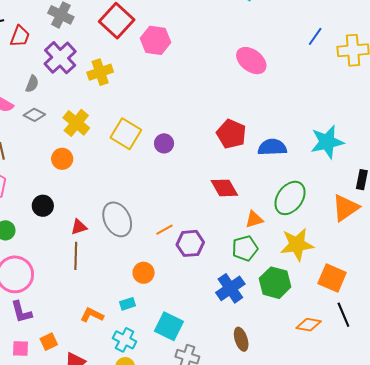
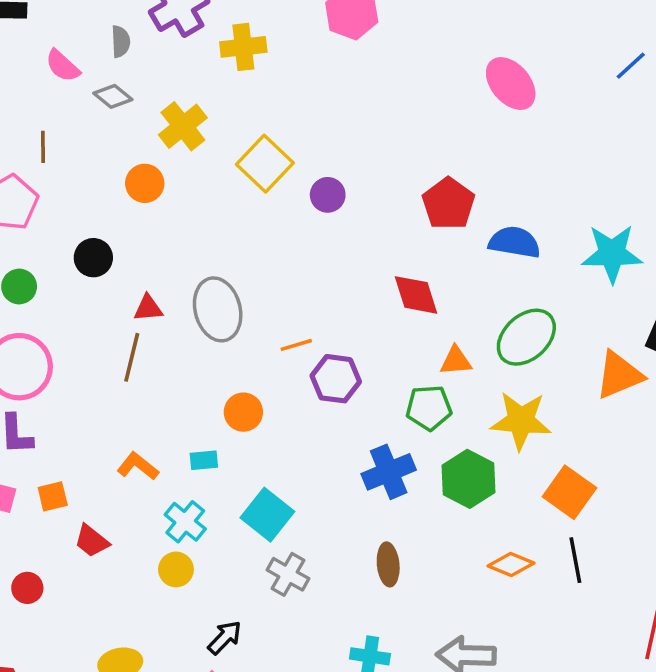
gray semicircle: (32, 84) -> (121, 42), turned -36

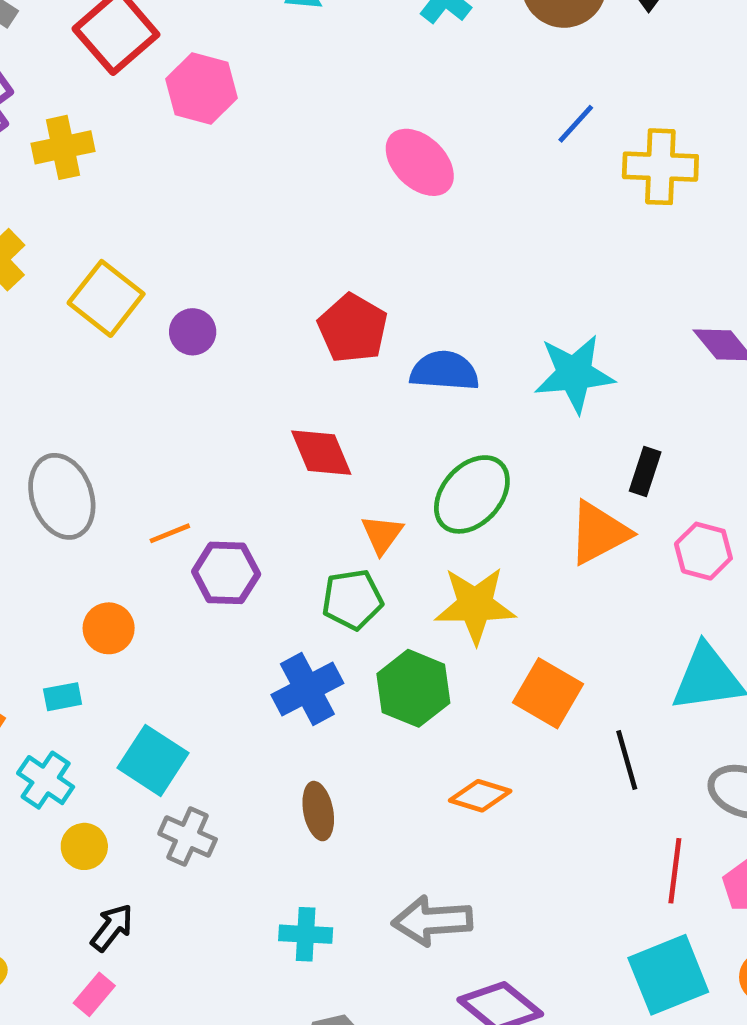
orange triangle: (456, 361) -> (382, 534), turned -44
black line: (575, 560) -> (627, 760), moved
yellow circle: (176, 569) -> (84, 846), moved

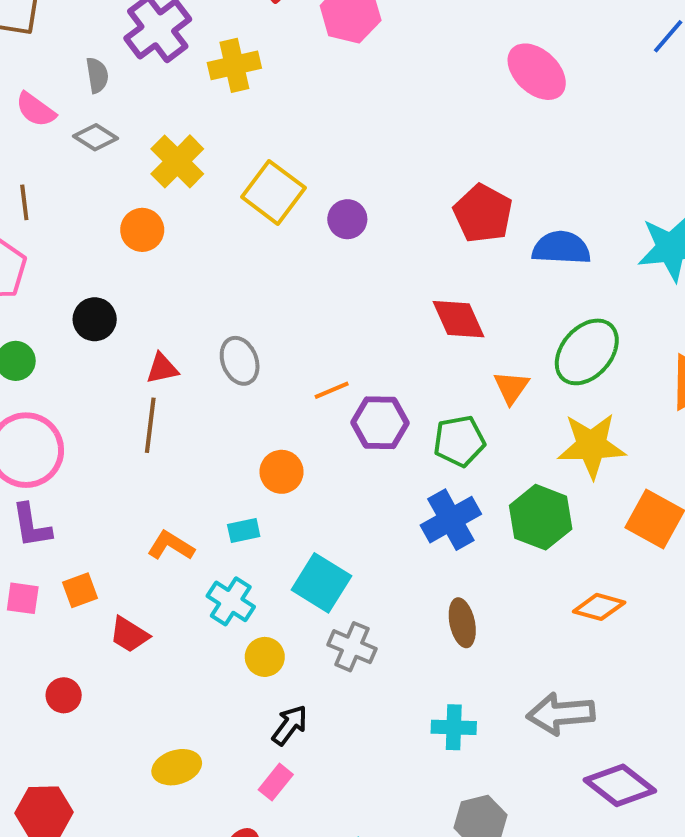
gray ellipse: (62, 496) -> (240, 361), size x0.7
green pentagon: (352, 599) -> (459, 441), moved

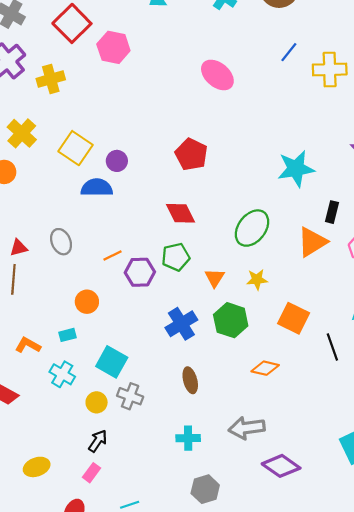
blue semicircle: (561, 248) -> (97, 188), moved
orange triangle: (511, 387) -> (215, 278), moved
green pentagon: (459, 441) -> (176, 257), moved
yellow star: (591, 446) -> (257, 279), size x0.6
yellow circle: (265, 657) -> (97, 402), moved

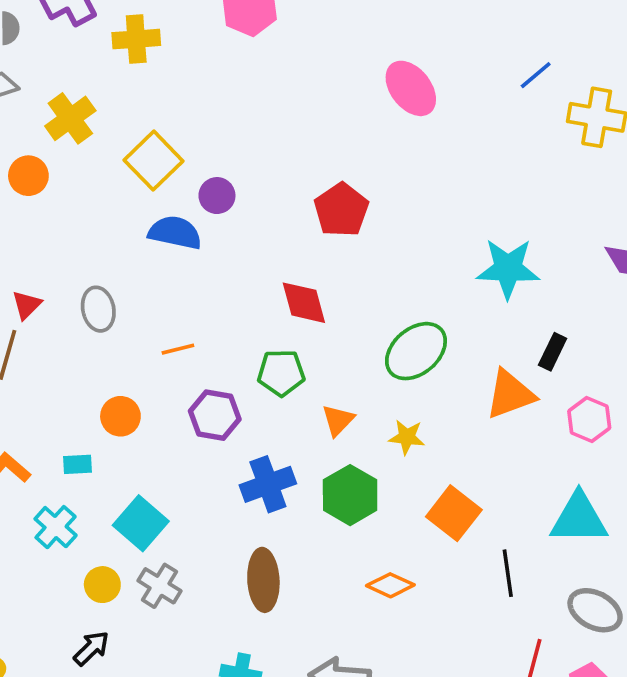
red triangle: (19, 248) -> (27, 305), turned -42
purple hexagon: (140, 272) -> (215, 415), moved
brown ellipse: (190, 380) -> (263, 580), size x1.4

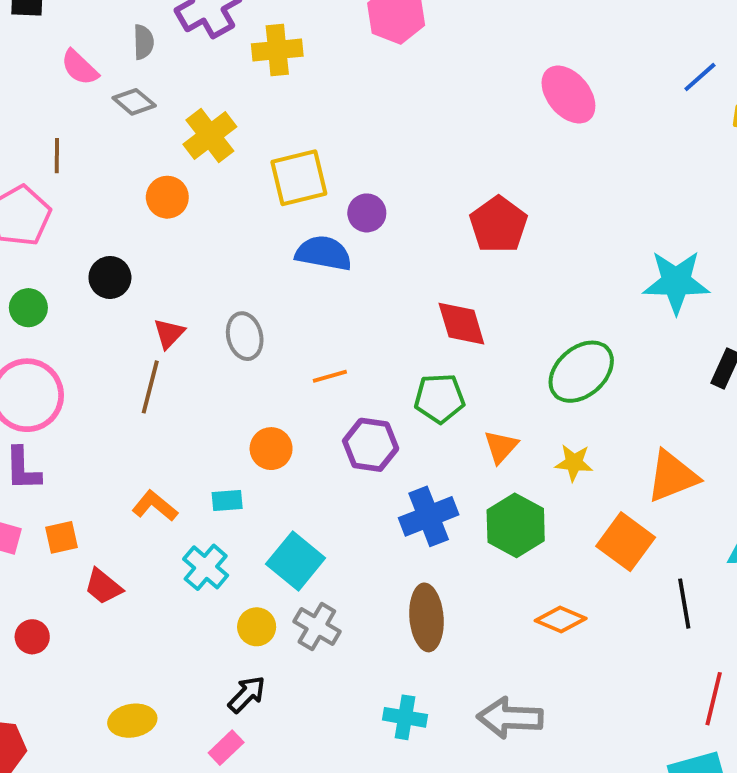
yellow square: (153, 161) -> (299, 178), turned 32
orange triangle: (510, 394) -> (672, 476), moved

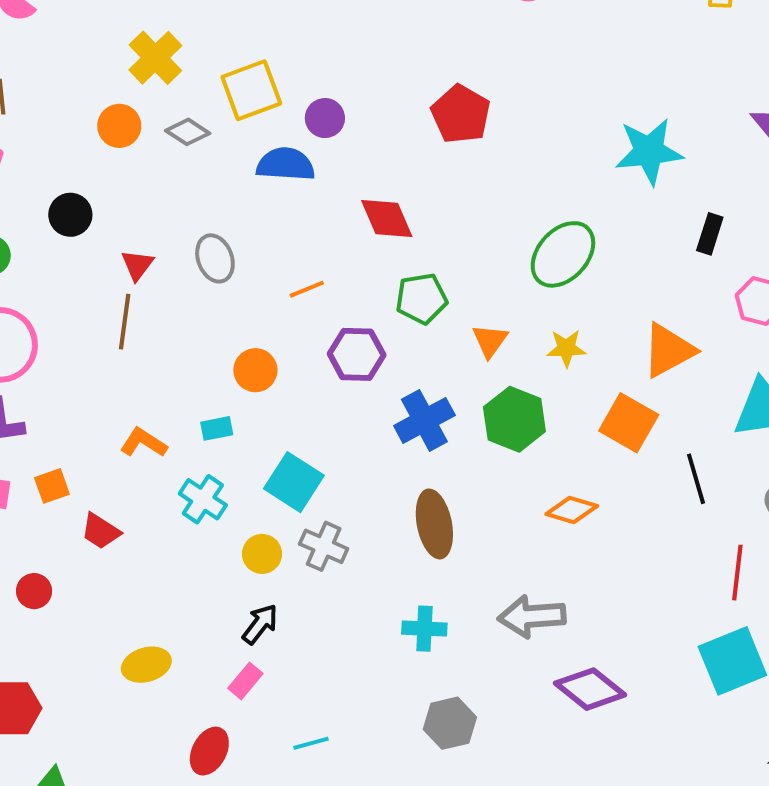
gray diamond: (134, 102) -> (188, 132), moved
red diamond: (461, 324) -> (387, 219), moved

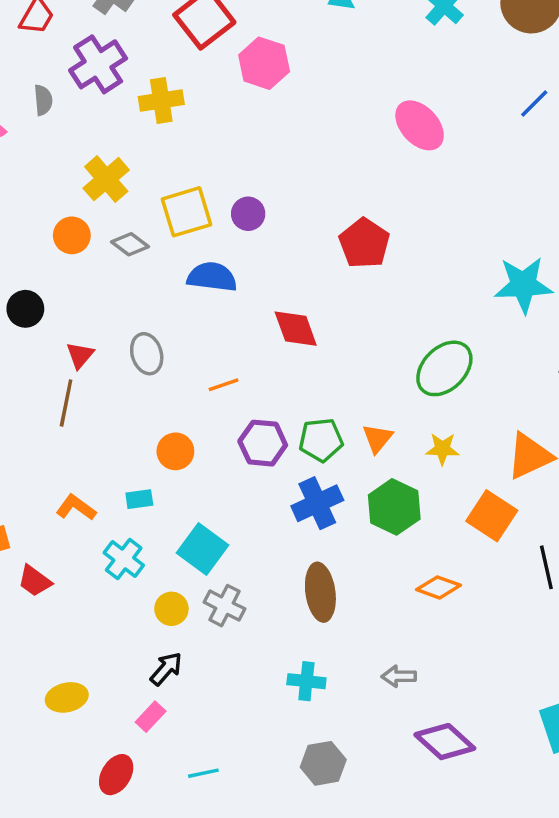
purple circle: (325, 118) -> (248, 214), moved
green pentagon: (421, 299) -> (321, 440), moved
gray arrow: (532, 616) -> (399, 676), size x0.6

